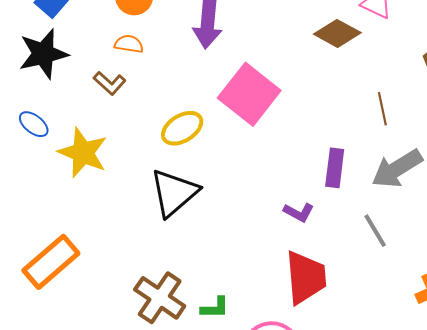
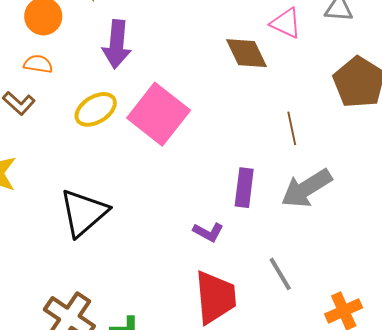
brown diamond: (337, 33) -> (246, 53), turned 36
yellow ellipse: (182, 128) -> (96, 109), moved
gray line: (375, 231) -> (280, 274), moved

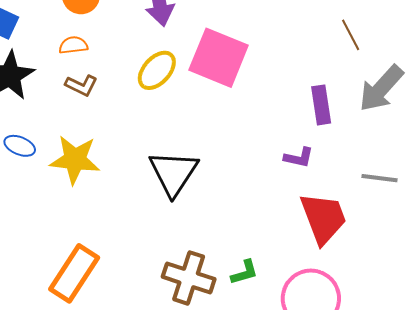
orange semicircle: (38, 64) -> (73, 45), moved
gray line: (280, 274) -> (379, 178), turned -36

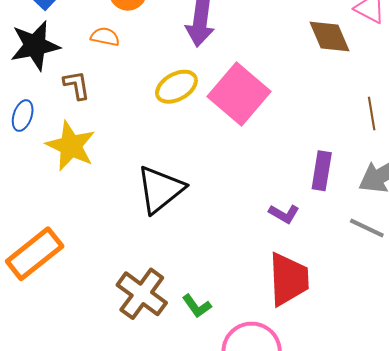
brown L-shape: (81, 85) -> (77, 85), moved, turned -144
blue ellipse: (20, 146) -> (23, 116), turned 68
gray line: (379, 178) -> (367, 228), moved
green L-shape: (244, 272) -> (197, 306), turned 52

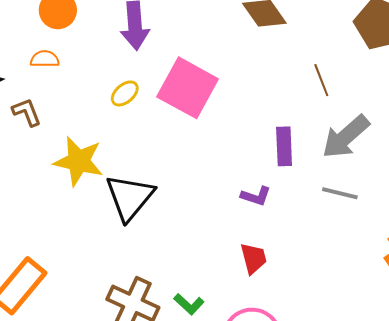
yellow ellipse: (176, 87) -> (125, 93), size x0.7
yellow star: (71, 146) -> (79, 161), moved
red trapezoid: (289, 279) -> (253, 258), moved, size x0.6

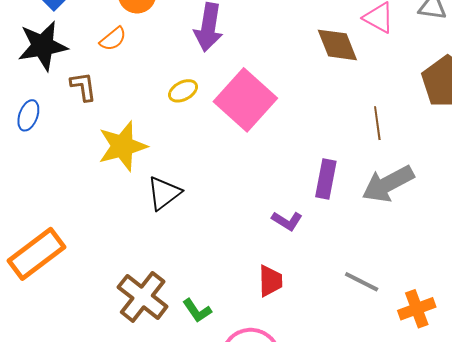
orange semicircle: (45, 59) -> (113, 39), turned 128
yellow star: (79, 161) -> (122, 146), turned 30
gray line: (340, 193) -> (362, 282), moved
black triangle: (130, 197) -> (164, 193), size x0.7

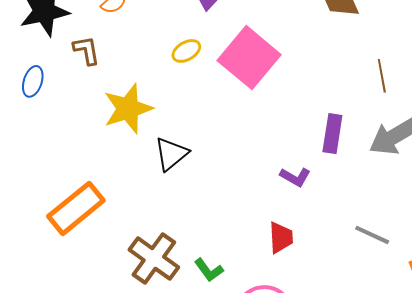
orange rectangle: (36, 254) -> (76, 208), moved

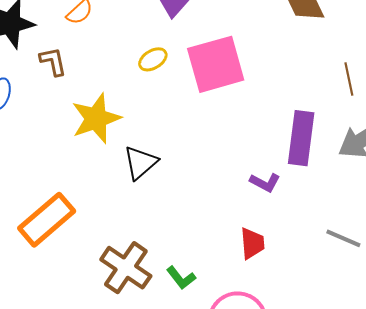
pink square: (249, 58) -> (216, 64), turned 36
purple rectangle: (332, 134) -> (301, 138), size x1.4

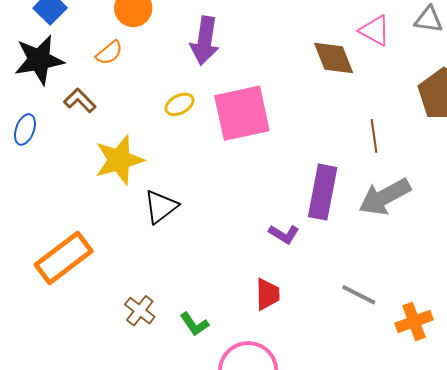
brown L-shape: (53, 61) -> (80, 100), turned -36
brown cross: (126, 268) -> (140, 311), size x0.6

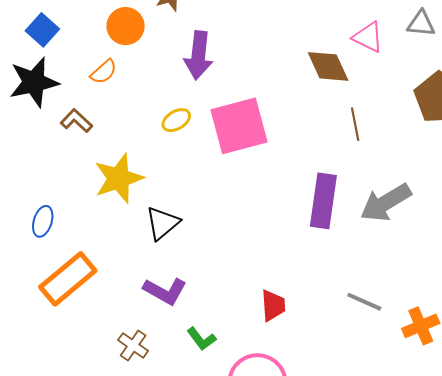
blue ellipse: (25, 129) -> (43, 221), moved
brown line: (374, 136) -> (355, 124), moved
purple L-shape: (284, 234) -> (165, 291), moved, size x1.4
brown cross: (140, 311) -> (133, 345), moved

